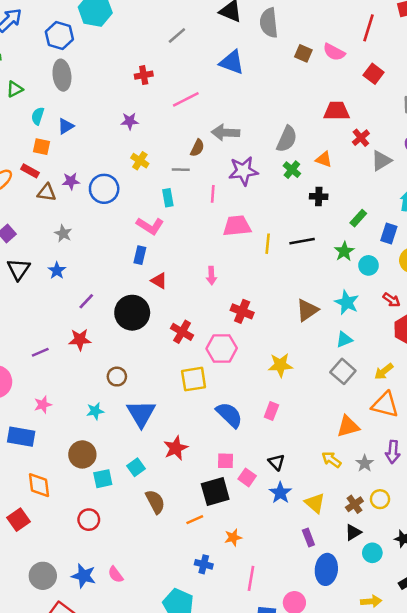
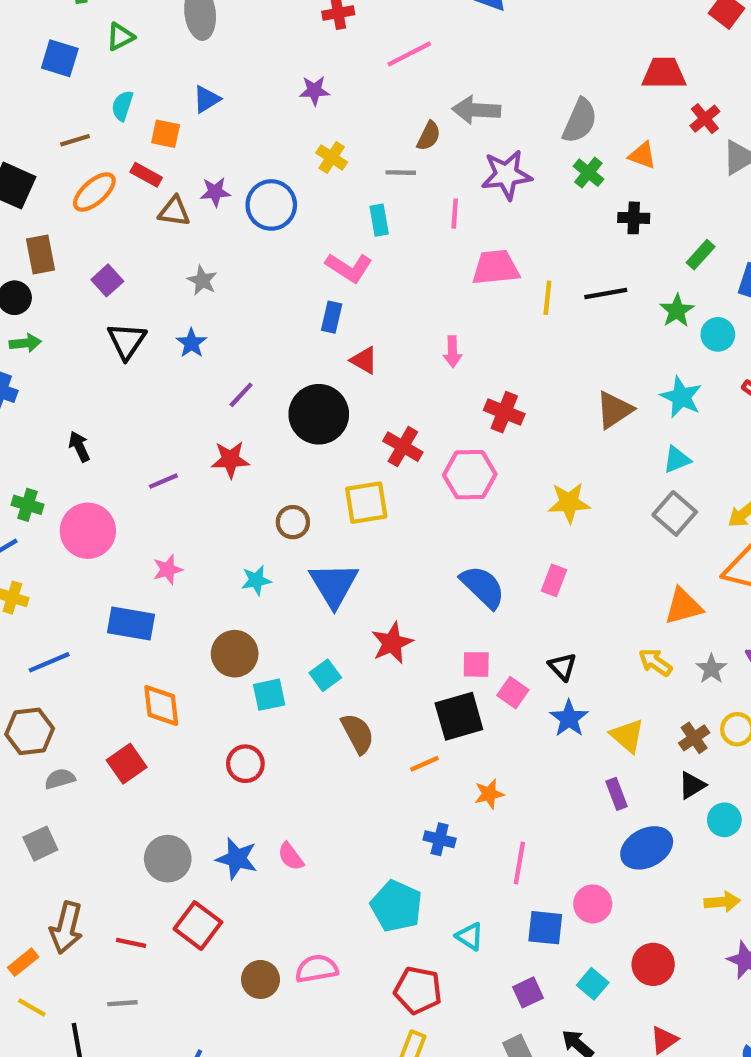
cyan semicircle: (38, 116) -> (122, 106), moved
yellow square: (194, 379) -> (366, 503), moved
blue ellipse: (326, 569) -> (647, 848), turned 56

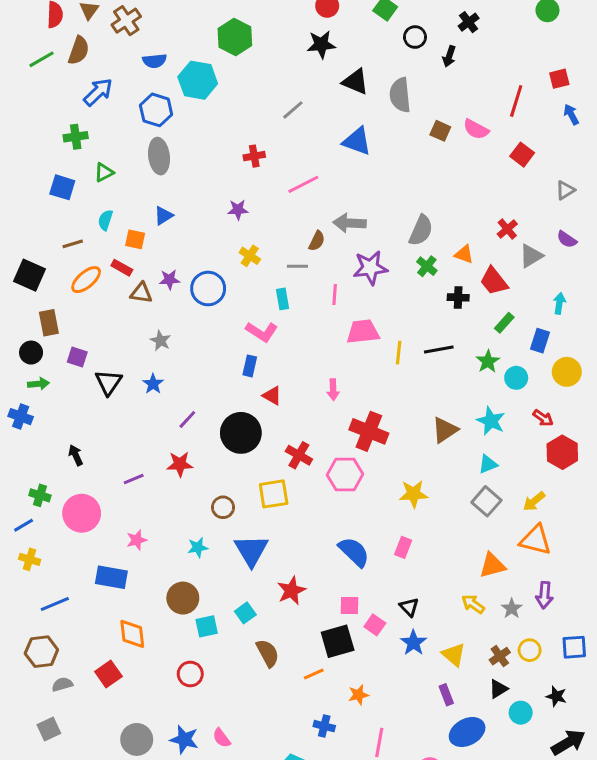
red trapezoid: (664, 73) -> (494, 281), moved, turned -128
purple square: (107, 280) -> (77, 357), moved, turned -30
red cross: (504, 412) -> (369, 431), size x1.4

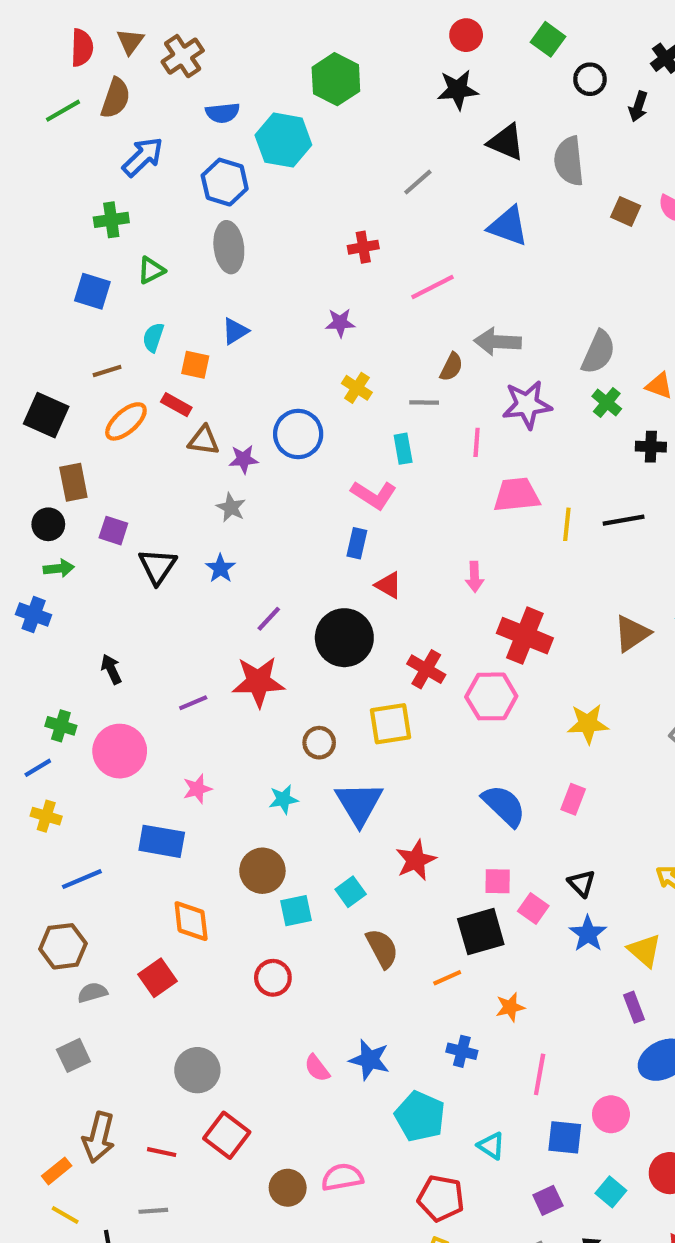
purple star: (169, 280) -> (244, 459), moved
red star: (180, 464) -> (258, 682), size x1.4
blue star: (184, 739) -> (370, 1060), moved

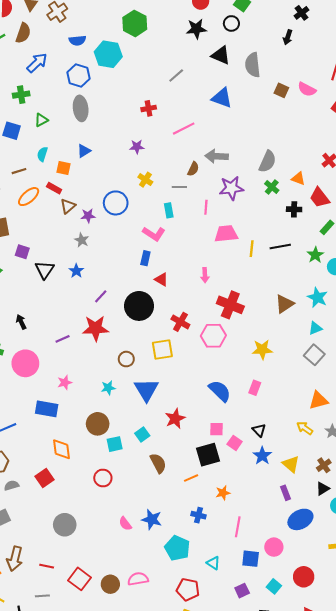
black circle: (590, 79) -> (231, 23), moved
brown triangle: (204, 440) -> (68, 206), turned -49
red square: (227, 1135) -> (80, 579), moved

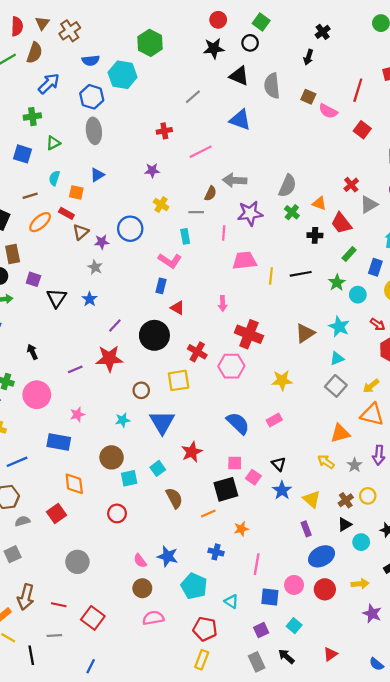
brown square: (281, 90) -> (308, 97), moved
pink rectangle: (255, 388) -> (274, 420), turned 40
red circle: (304, 577) -> (325, 589), moved
brown circle: (110, 584) -> (142, 588), moved

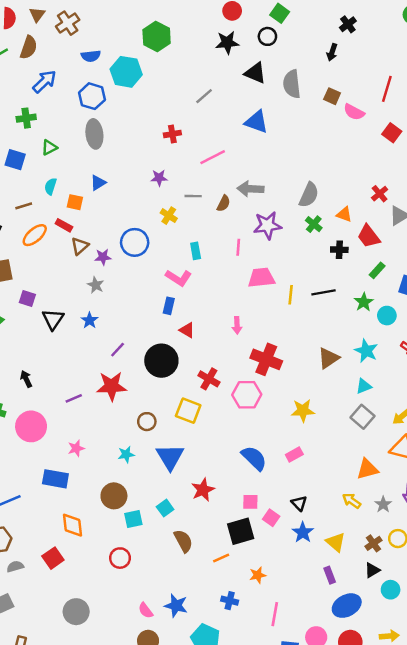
gray line: (196, 212) -> (193, 196), moved
yellow square: (179, 380) -> (188, 411), turned 30

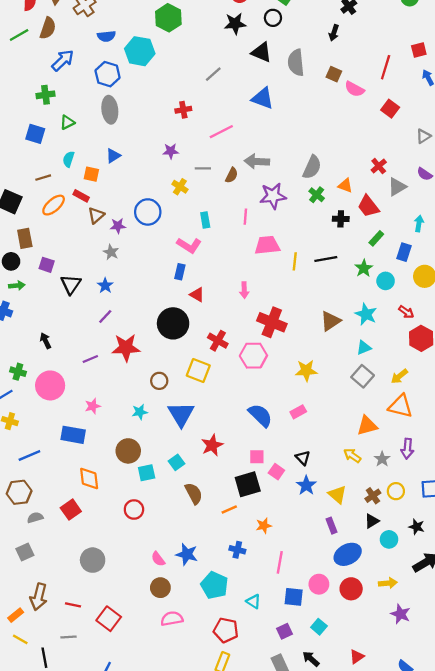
purple line: (118, 350) -> (105, 317), moved

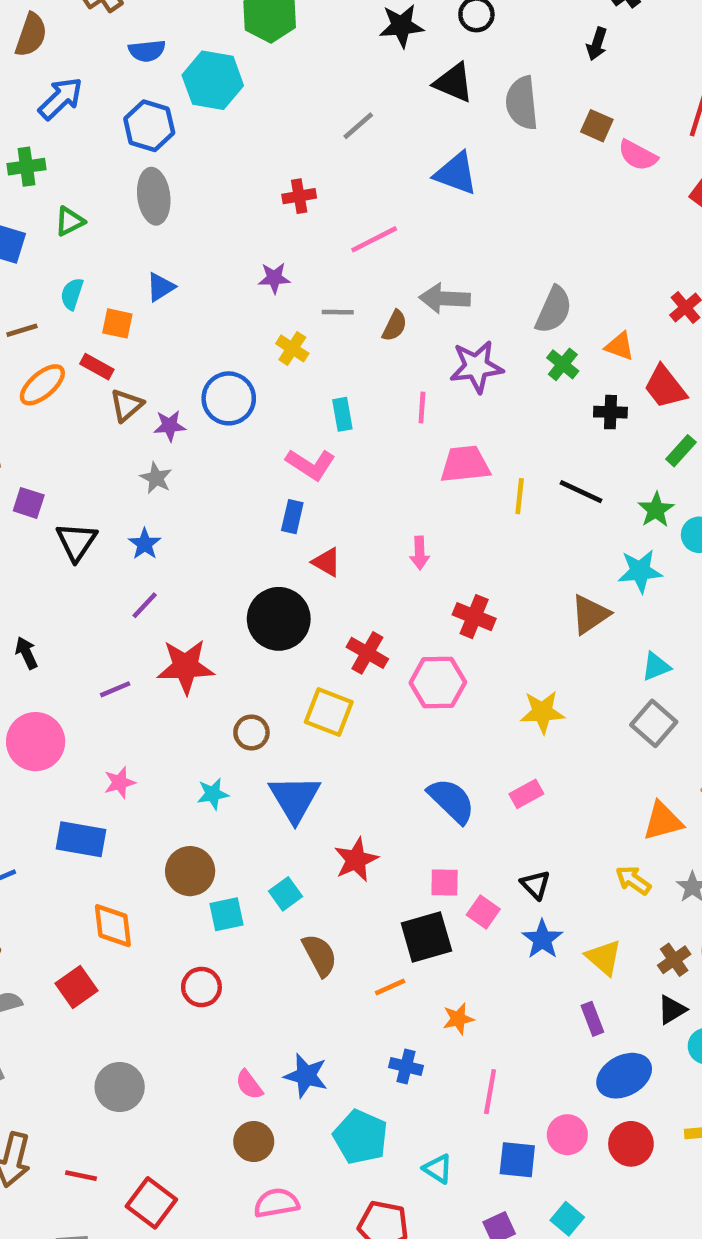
black line: (326, 259) -> (581, 492), turned 35
cyan star: (366, 314) -> (640, 571), moved, turned -30
red cross: (272, 322) -> (474, 617), size x0.7

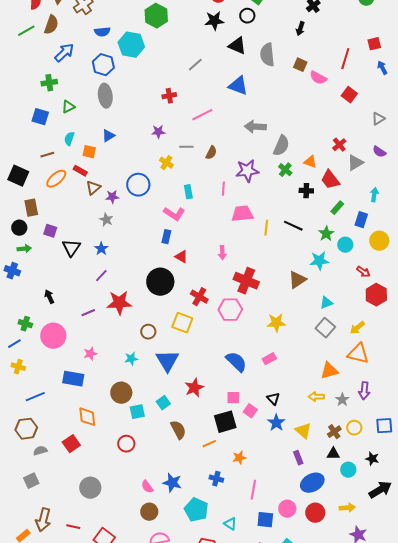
gray arrow: (445, 298) -> (255, 127), moved
red cross: (474, 617) -> (246, 281), size x1.4
yellow arrow: (633, 880) -> (316, 397), turned -35
black triangle: (672, 1010) -> (333, 454), turned 32

